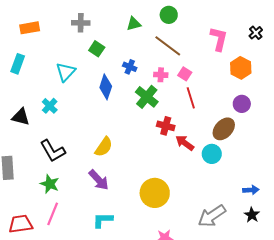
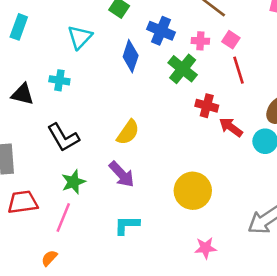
blue cross: (130, 67) -> (161, 31), size x1.5
cyan cross: (50, 106) -> (59, 80), turned -35
green star: (50, 184) -> (73, 182), moved, turned 30
red trapezoid: (21, 224) -> (23, 202), moved

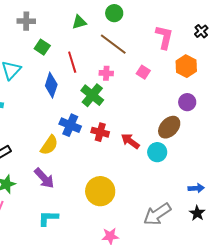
blue cross: (161, 31) -> (70, 125), moved
pink square: (231, 40) -> (143, 72), moved
red line: (238, 70) -> (72, 62), moved
red cross: (207, 106) -> (100, 132), moved

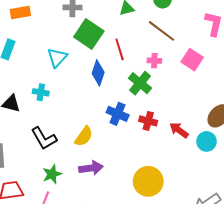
green square: (42, 47) -> (89, 34), size x1.8
pink square: (143, 72) -> (192, 60), size x1.5
yellow semicircle: (49, 145) -> (84, 136), moved
purple arrow: (44, 178) -> (91, 168), turned -55

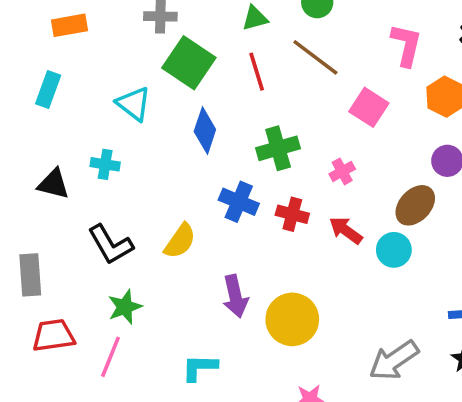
red line: (120, 49) -> (257, 72), moved
cyan triangle: (57, 58) -> (134, 104), turned -35
pink cross: (154, 61) -> (342, 171), moved, turned -32
green cross: (140, 83) -> (278, 148), turned 35
purple arrow: (91, 168) -> (235, 296), moved, turned 85

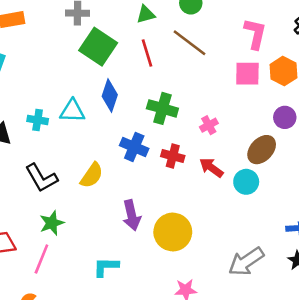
cyan triangle: (134, 104) -> (72, 111), moved, turned -36
pink square: (369, 107) -> (247, 74), moved, turned -32
green cross: (278, 148) -> (162, 108), turned 32

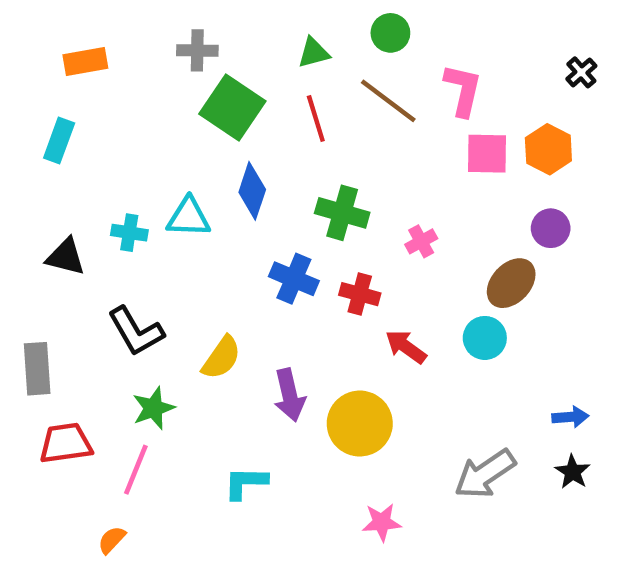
pink L-shape: (255, 34) -> (463, 90), moved
red arrow: (211, 168) -> (406, 347), moved
yellow semicircle: (92, 175) -> (221, 358), moved

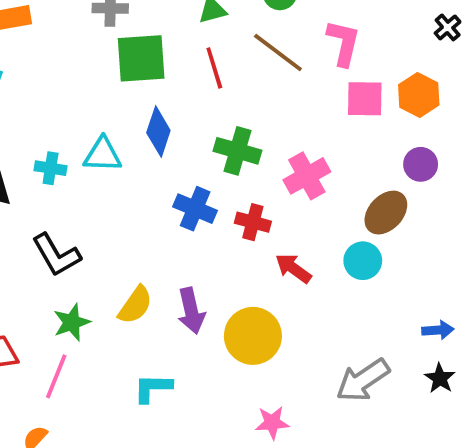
green square: (232, 108) -> (141, 58), turned -38
pink cross: (421, 241) -> (307, 176), size x1.6
yellow semicircle: (221, 358) -> (135, 305), moved

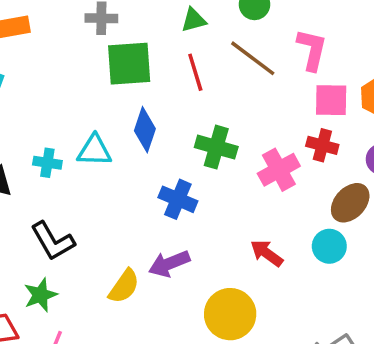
red cross: (253, 222) -> (322, 145), moved
purple arrow: (191, 311) -> (169, 264), moved, turned 81
green star: (72, 322) -> (40, 295), moved

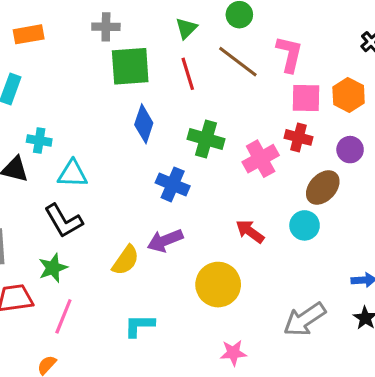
green triangle: (194, 20) -> (186, 28), turned -30
cyan triangle: (94, 151) -> (73, 174), moved
cyan cross: (47, 163) -> (39, 140), moved

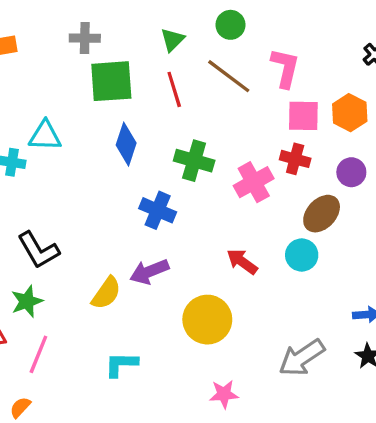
cyan triangle: (73, 174) -> (45, 136), moved

